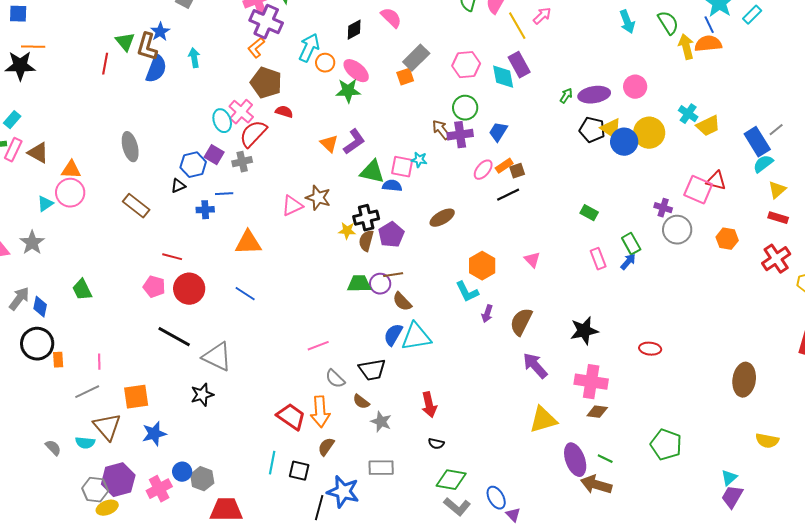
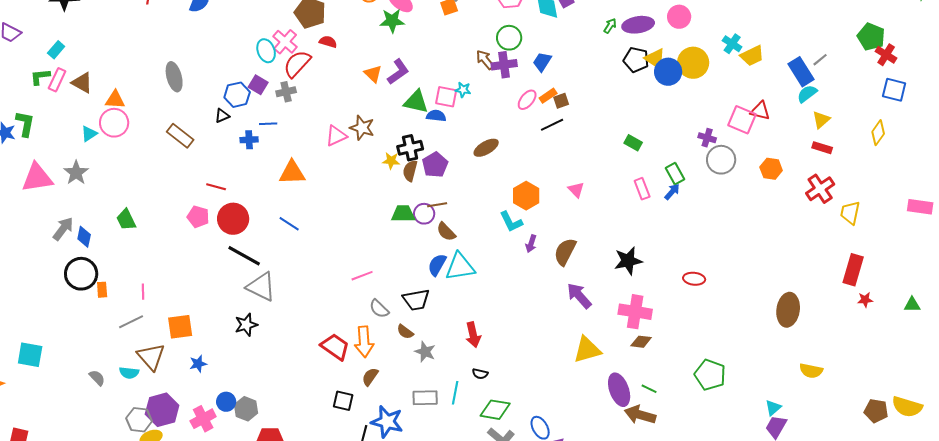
black line: (174, 337) -> (244, 256), moved
blue star: (154, 434) -> (198, 364), size x0.7
cyan line: (272, 463) -> (455, 393), moved

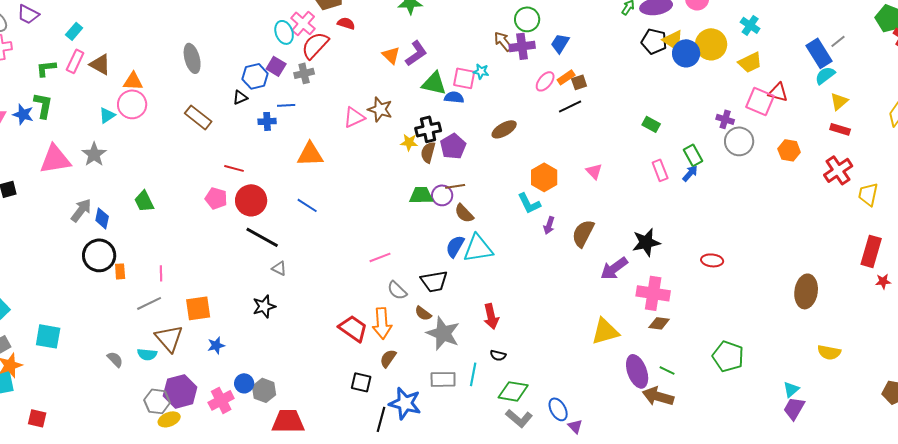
yellow trapezoid: (752, 56) -> (750, 62), moved
green L-shape: (40, 77) -> (46, 68), moved
gray triangle: (261, 287) -> (279, 268), size x0.5
purple arrow: (579, 296) -> (614, 268), moved, turned -84
gray star: (425, 352) -> (443, 333), size x1.6

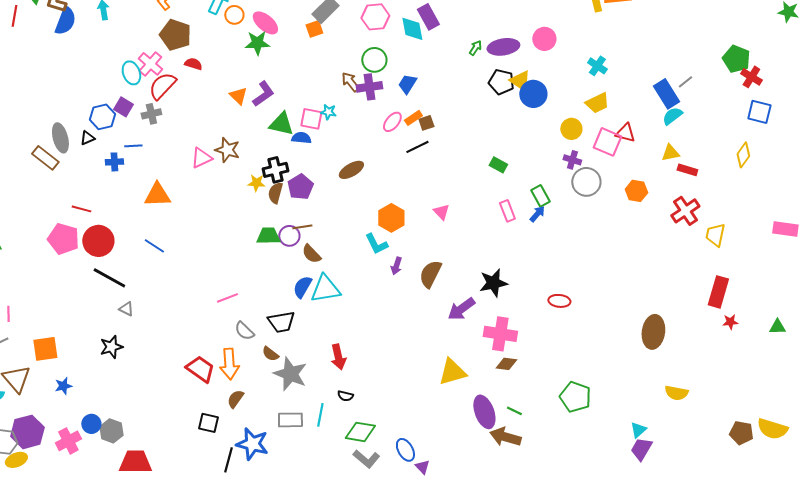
yellow circle: (711, 44) -> (571, 129), moved, size x0.7
gray ellipse: (192, 58) -> (60, 138), moved
yellow triangle: (839, 101) -> (670, 153), moved, turned 30
pink pentagon: (216, 198) -> (63, 239), size x1.4

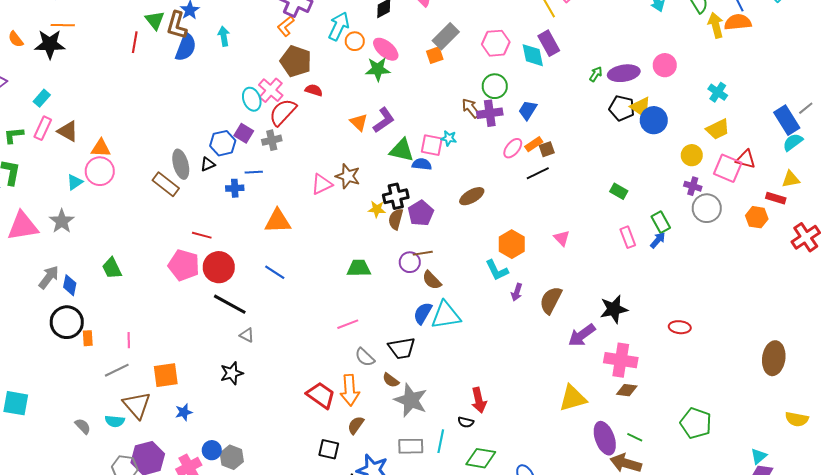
red rectangle: (687, 170) -> (776, 198), moved
green trapezoid: (268, 236) -> (359, 268), moved
red arrow: (338, 357) -> (479, 400), moved

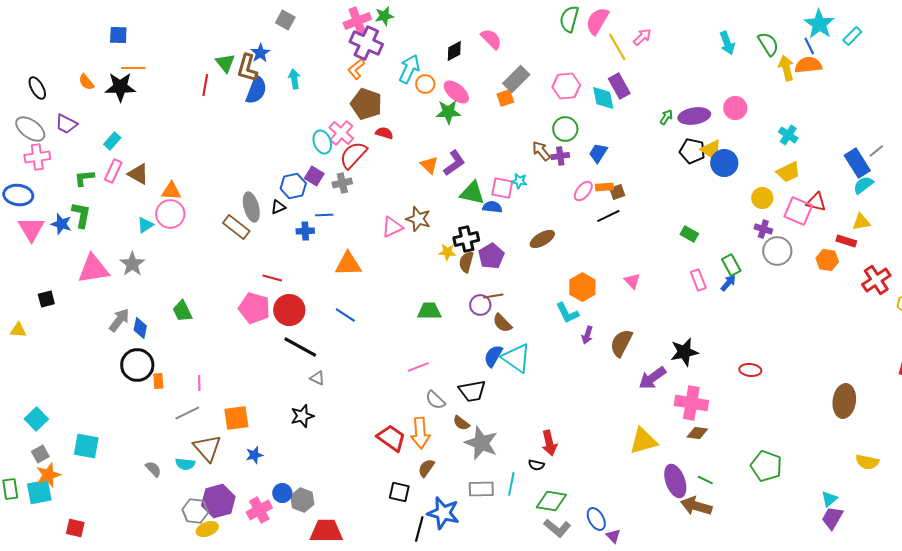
purple cross: (490, 113) -> (560, 156), size x0.7
orange rectangle: (534, 144) -> (604, 187), turned 30
cyan triangle: (446, 315) -> (516, 358), turned 44

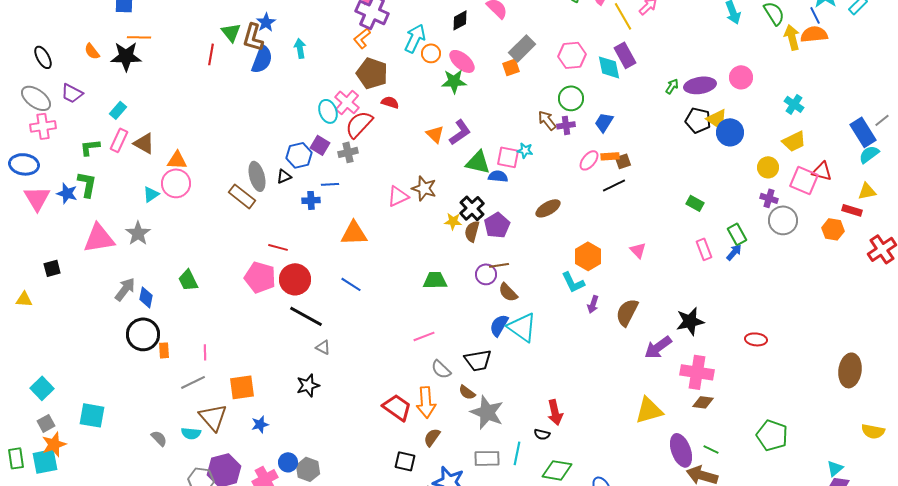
black cross: (466, 239) -> (472, 208), turned -30

